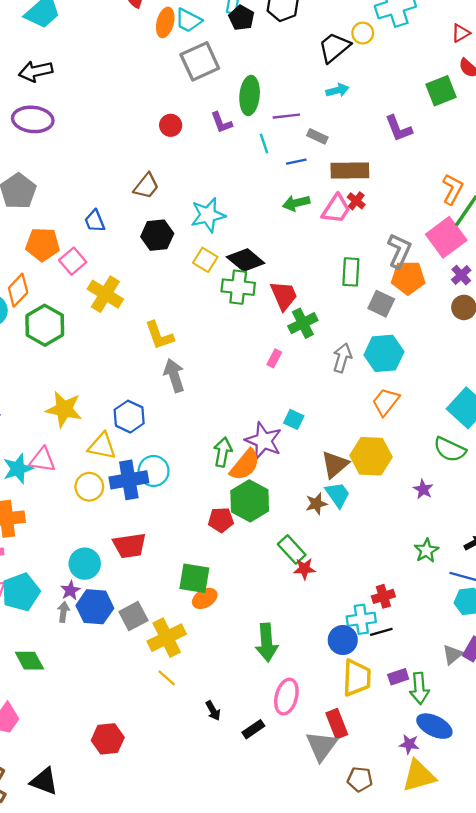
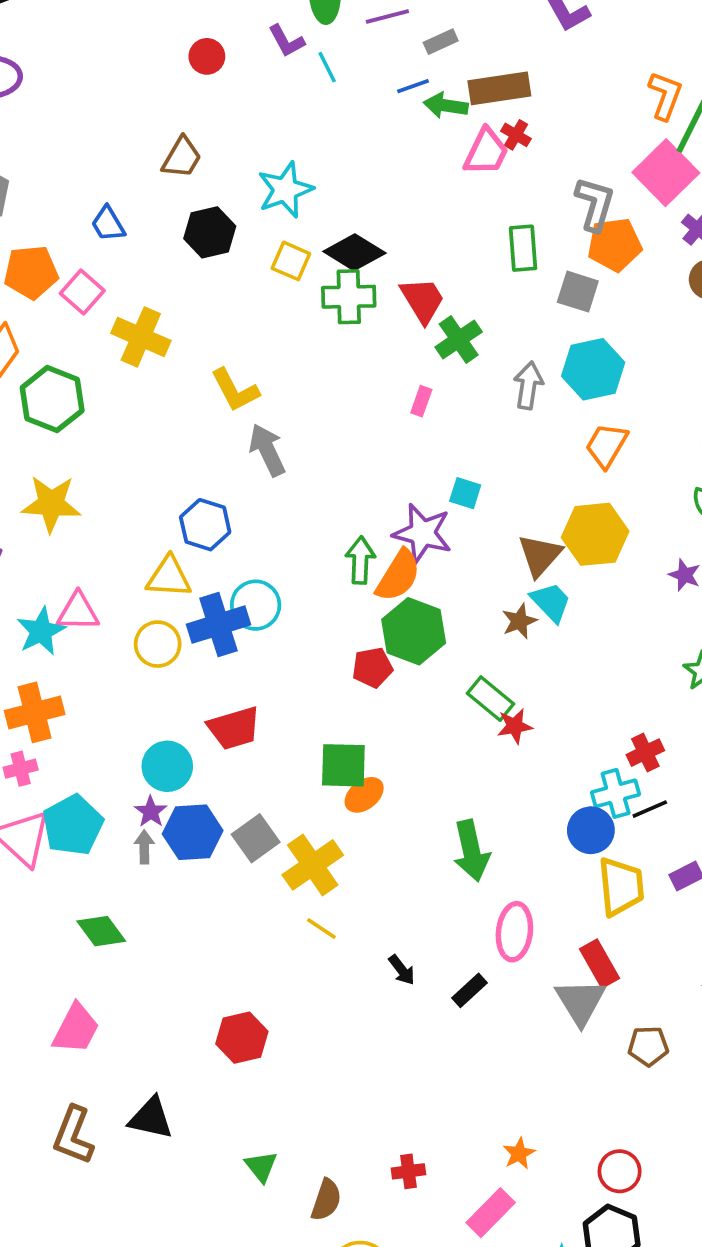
gray rectangle: (317, 136) -> (441, 42), turned -42
cyan line: (264, 144) -> (327, 67), moved
green arrow: (296, 203) -> (446, 106), moved, turned 30
yellow star: (64, 409) -> (51, 504), moved

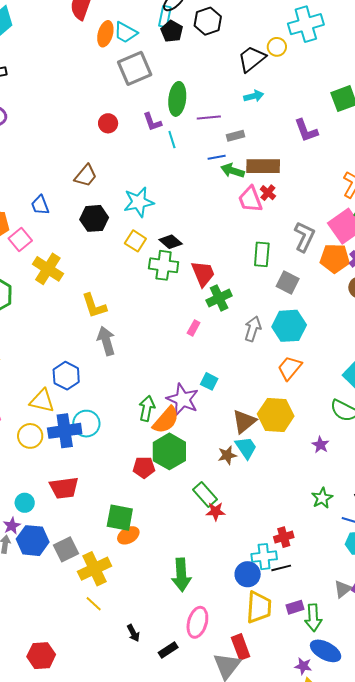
pink trapezoid: (486, 152) -> (250, 199), turned 124
orange pentagon: (615, 245) -> (335, 258), moved
black diamond: (354, 252) -> (171, 242), size x0.7
cyan circle: (167, 766) -> (25, 503), size x0.7

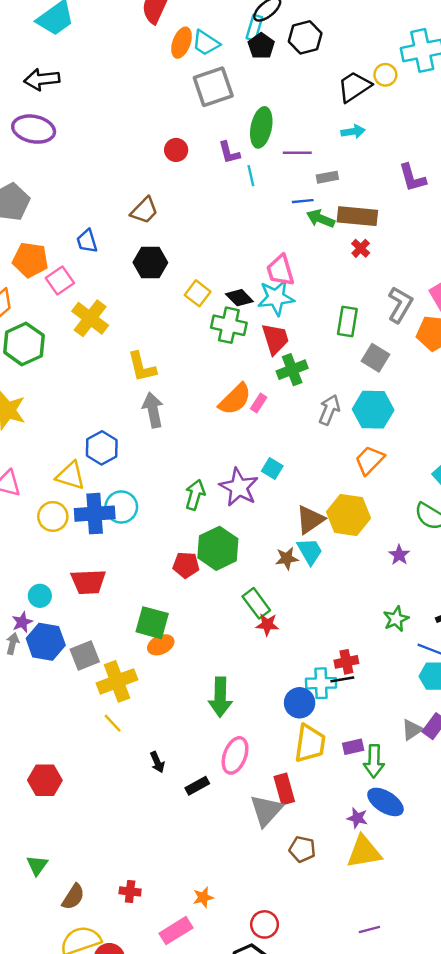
pink trapezoid: (250, 199) -> (280, 270), moved
cyan star: (139, 202) -> (276, 298), moved
orange semicircle: (166, 420) -> (235, 399), moved
black line: (281, 568) -> (342, 679), moved

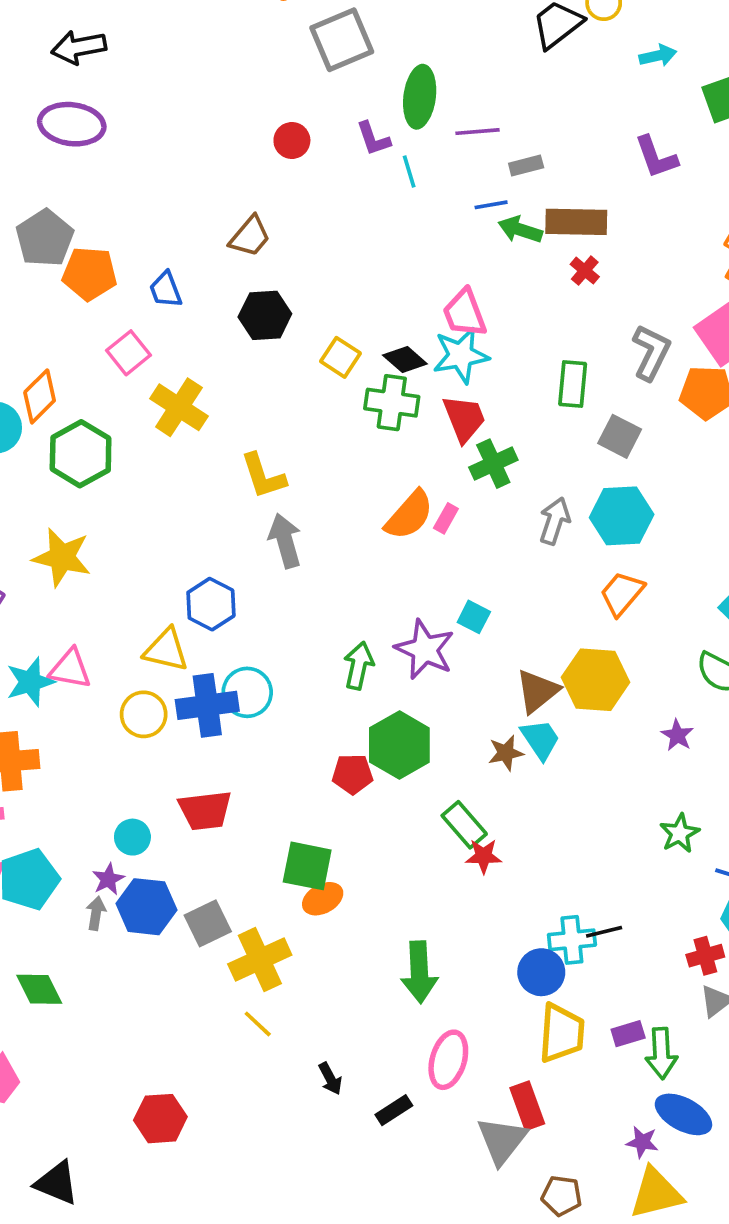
cyan arrow: (353, 132) -> (658, 56), moved
orange pentagon: (30, 260) -> (90, 274), moved
red cross: (346, 662) -> (705, 956), moved

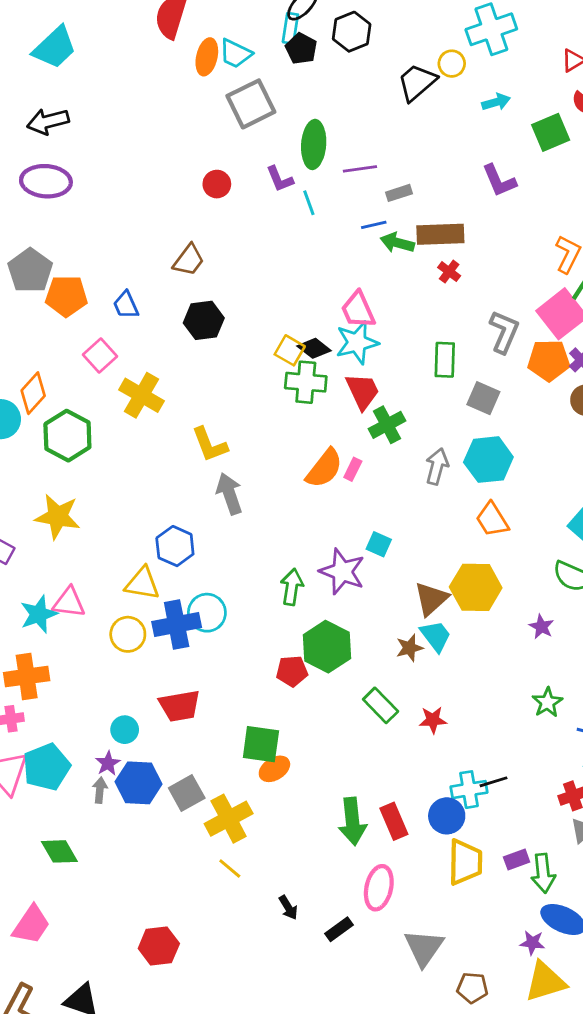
yellow square: (341, 357) -> (290, 350), moved
orange trapezoid: (622, 594) -> (492, 520), turned -69
red star: (484, 856) -> (433, 720), moved
red rectangle: (527, 1106) -> (394, 821), moved

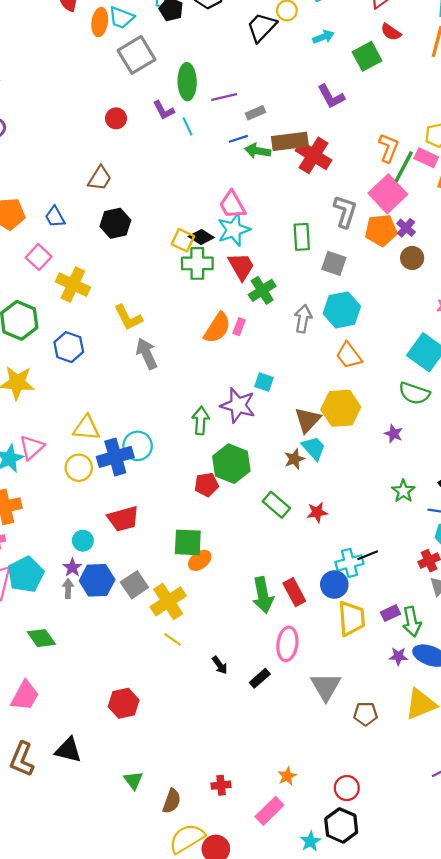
red cross: (449, 272) -> (314, 155), moved, size x2.0
blue hexagon: (175, 546) -> (69, 347), moved
pink triangle: (69, 602) -> (32, 447), turned -44
purple star: (532, 943) -> (398, 656), moved

